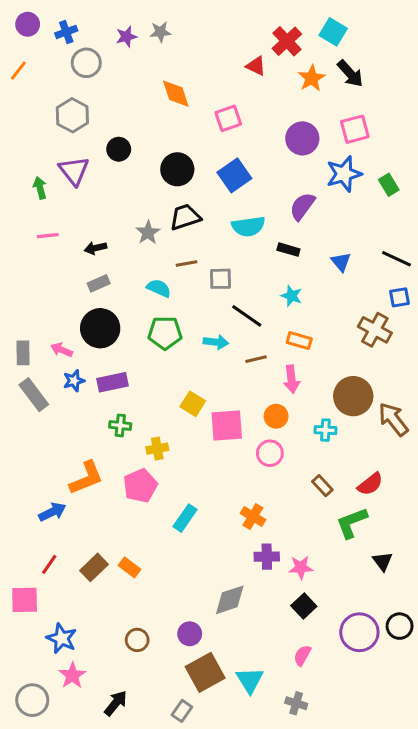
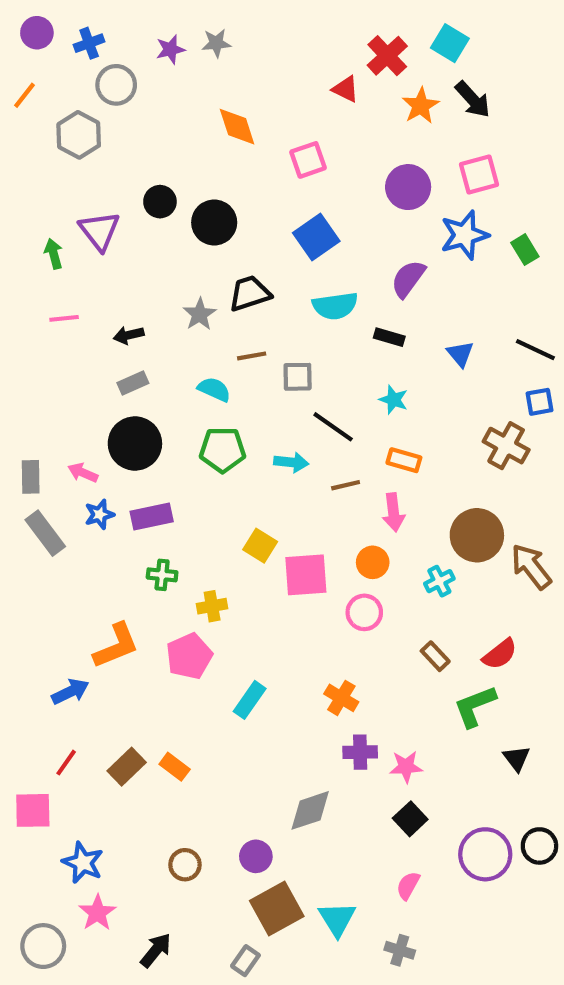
gray hexagon: (72, 115) -> (79, 135), moved
black circle: (177, 169) -> (214, 222), moved
cyan cross: (325, 430) -> (439, 581), turned -30

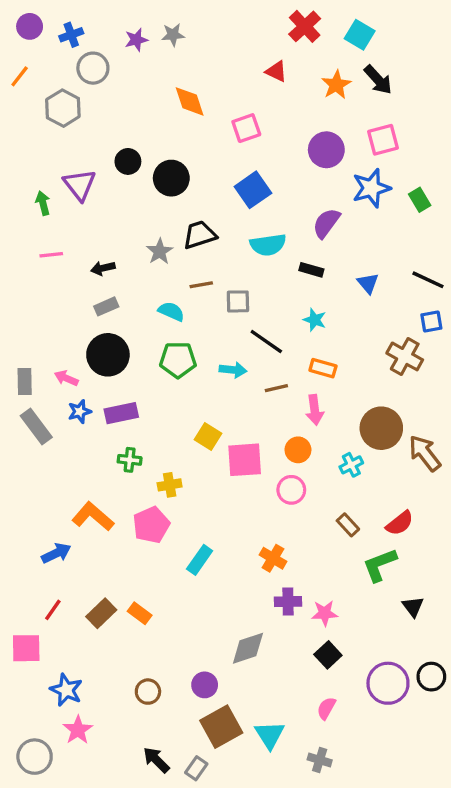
red cross: (387, 56) -> (305, 26), moved
orange L-shape: (116, 646) -> (93, 517), turned -117
black arrow: (156, 950) -> (156, 760), moved, turned -84

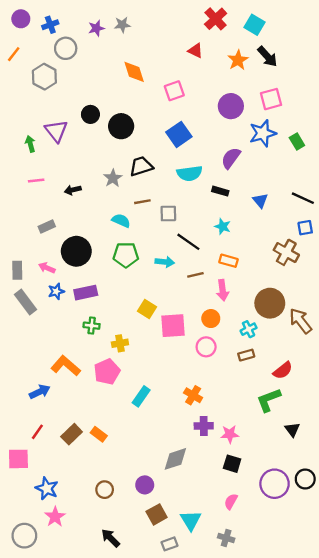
gray rectangle: (106, 306) -> (47, 226), moved
brown rectangle: (348, 525) -> (246, 355), moved, turned -63
black square: (328, 655) -> (232, 464), turned -30
brown square: (221, 727) -> (157, 514), size x0.7
gray rectangle: (196, 768) -> (169, 544), moved, turned 35

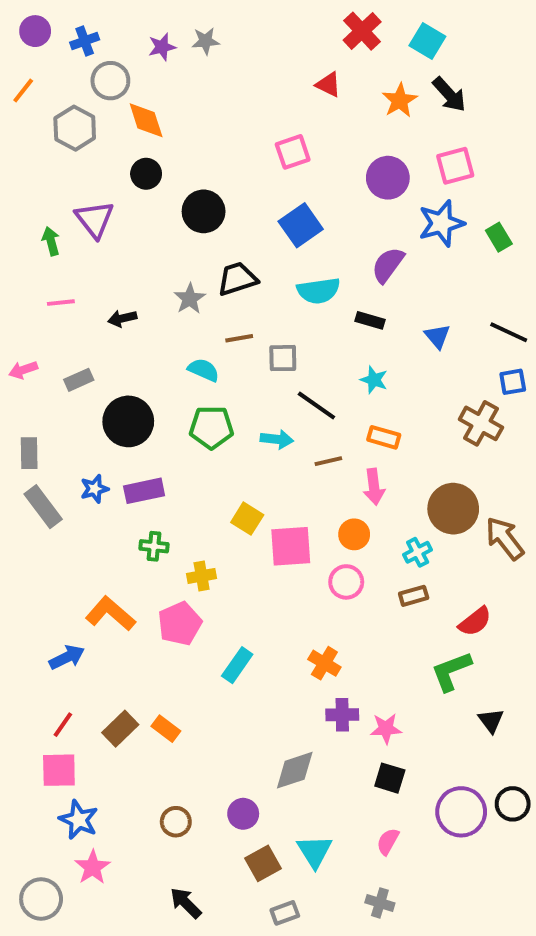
orange diamond: (134, 72) -> (146, 120), moved
black circle: (90, 114) -> (146, 174), moved
pink arrow: (47, 268) -> (23, 370), moved, turned -42
pink square: (18, 459) -> (59, 770), moved
cyan triangle: (191, 520) -> (315, 851), moved

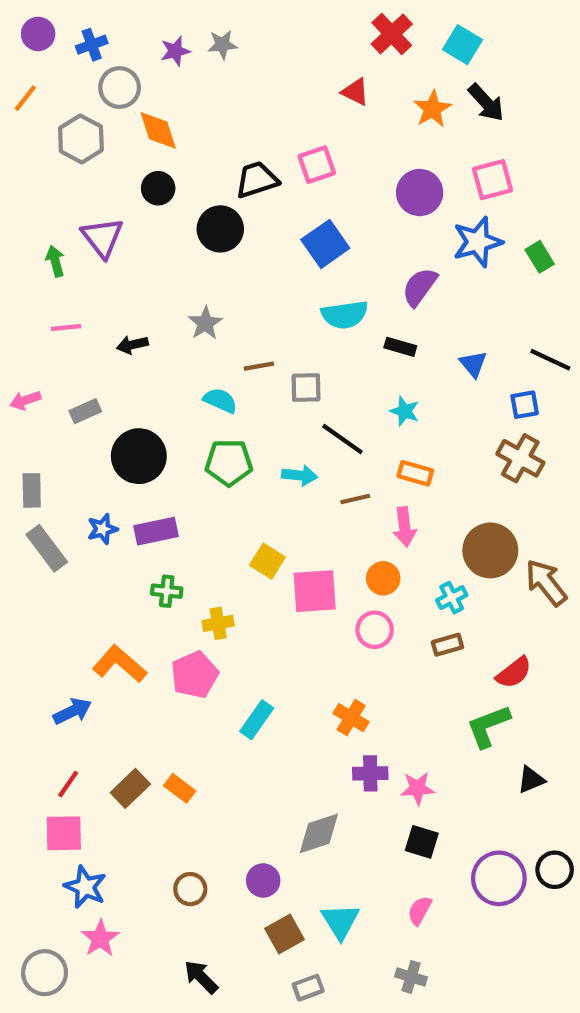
black trapezoid: (237, 279) -> (257, 180), moved
blue square: (513, 382) -> (525, 405), moved
black triangle: (491, 721) -> (531, 780), turned 44

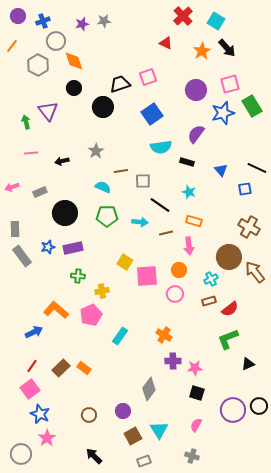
green rectangle: (540, 257) -> (252, 106), moved, size x1.5
brown cross: (520, 458) -> (249, 227), moved
red semicircle: (514, 673) -> (230, 309), moved
pink square: (64, 833) -> (30, 389), turned -36
gray diamond: (319, 833) -> (149, 389), turned -35

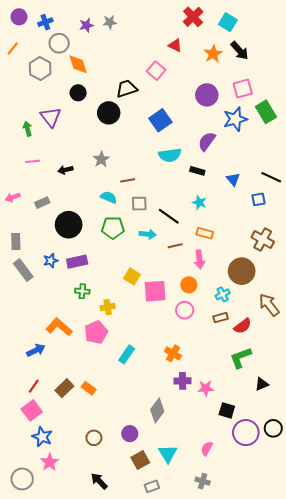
pink square: (148, 77) -> (156, 71), moved, turned -30
gray square: (143, 181) -> (139, 204), moved
brown arrow: (255, 272) -> (269, 305), moved
black square: (197, 393) -> (227, 410), moved

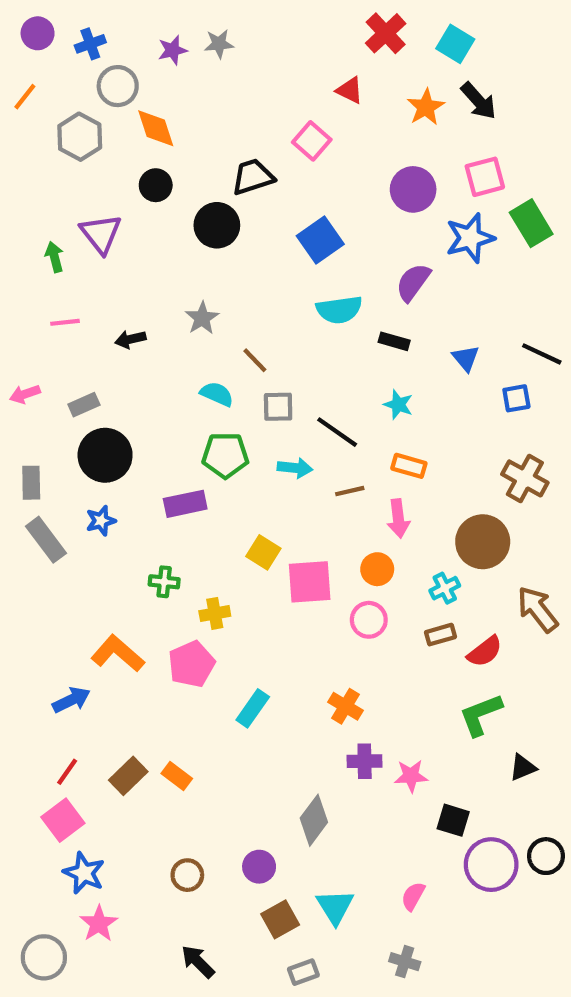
brown line: (128, 180) -> (255, 360), turned 56
black circle: (69, 225) -> (105, 455), moved
purple rectangle: (77, 262) -> (185, 504), moved

